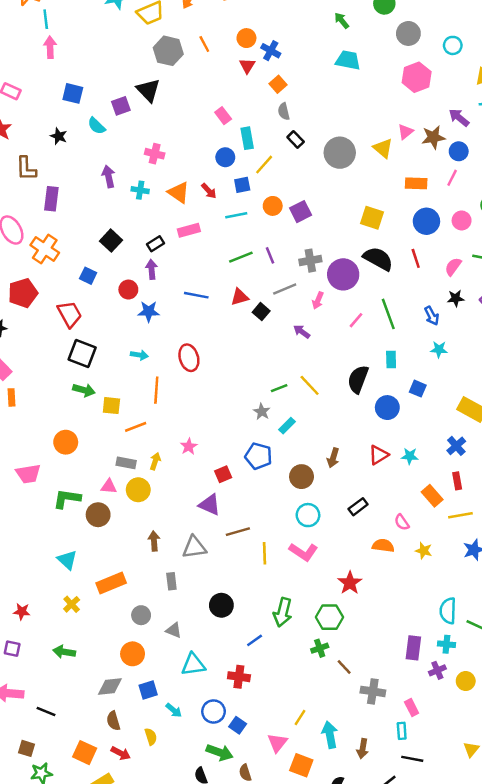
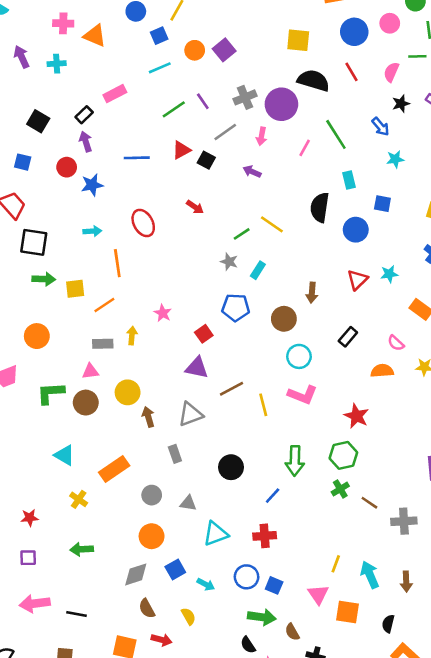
red arrow: (209, 191) -> (195, 207), moved
orange triangle: (179, 192) -> (95, 36), moved
yellow circle: (138, 490) -> (128, 392), moved

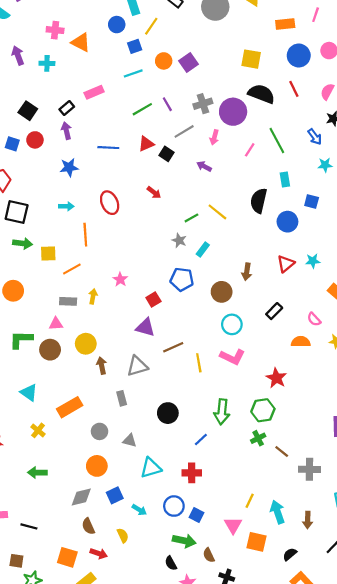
red circle: (67, 167) -> (35, 140), moved
black semicircle: (388, 624) -> (290, 554), turned 32

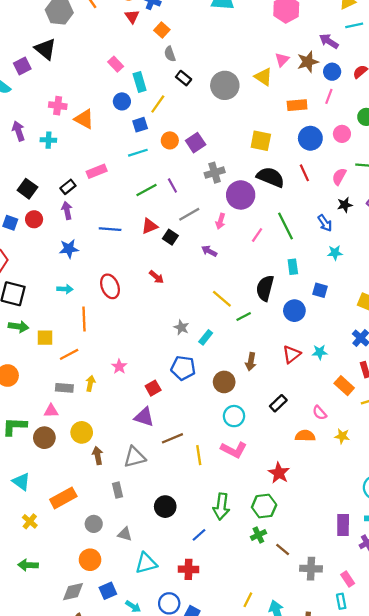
gray cross: (203, 104) -> (215, 173), moved
green line: (191, 218) -> (244, 316), moved

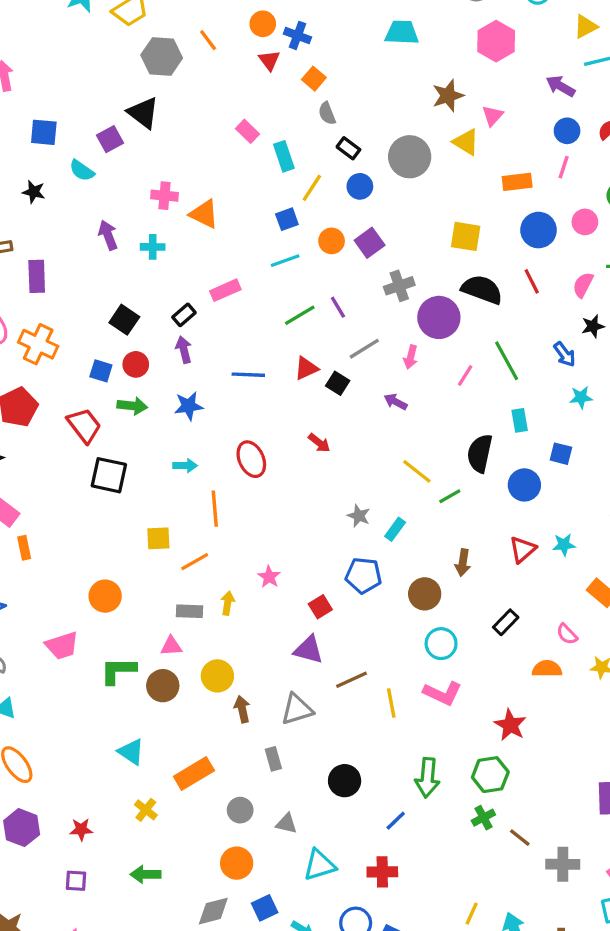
brown star: (308, 62) -> (448, 96), moved
blue circle: (122, 101) -> (360, 186), moved
green arrow: (18, 327) -> (132, 406), moved

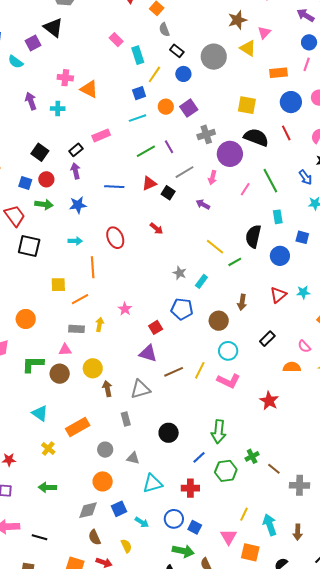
yellow line: (391, 703) -> (200, 370), moved, turned 36
green hexagon: (490, 775) -> (226, 471), moved

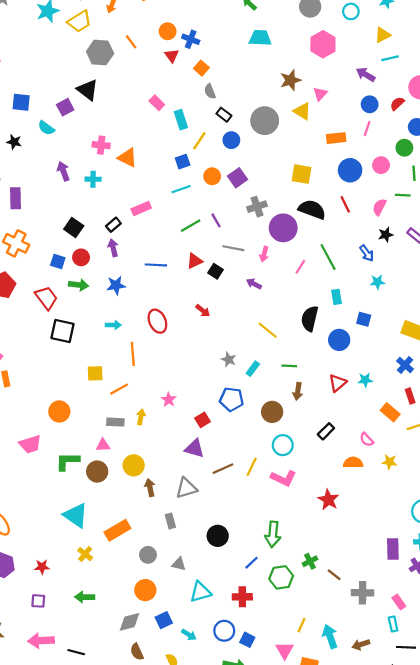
gray line: (185, 172) -> (233, 248), turned 42
green line: (235, 262) -> (289, 366), moved, turned 32
cyan triangle: (40, 413) -> (76, 515), size x1.4
brown arrow: (298, 532) -> (361, 645), turned 70

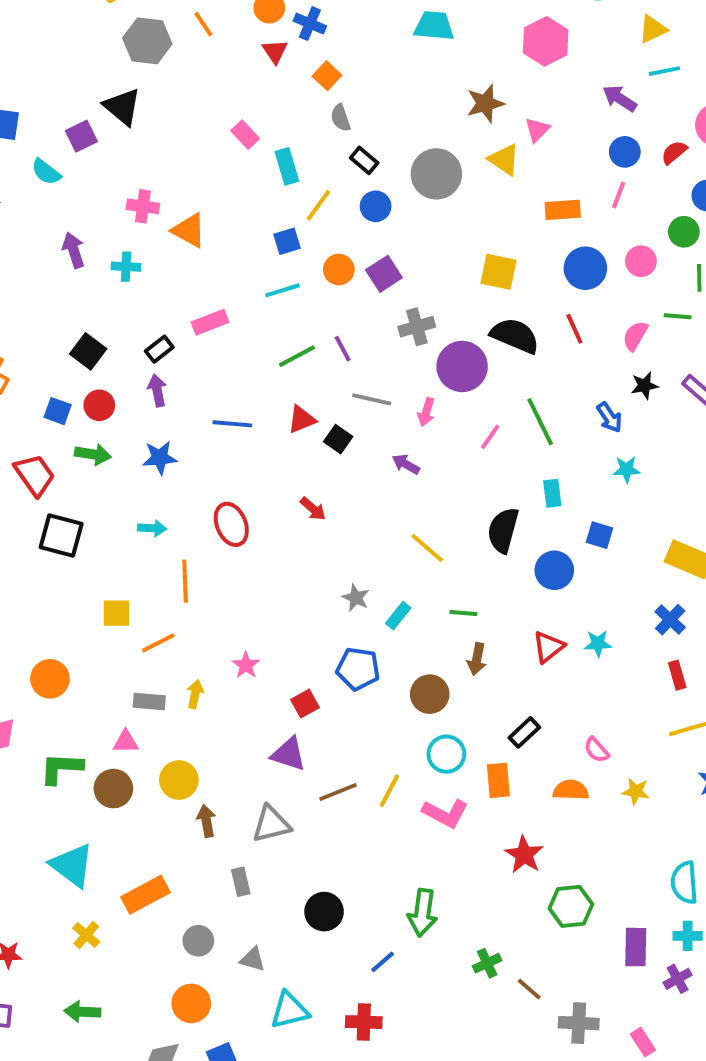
orange rectangle: (390, 412) -> (498, 780), moved, turned 42
green hexagon: (281, 577) -> (571, 906), moved

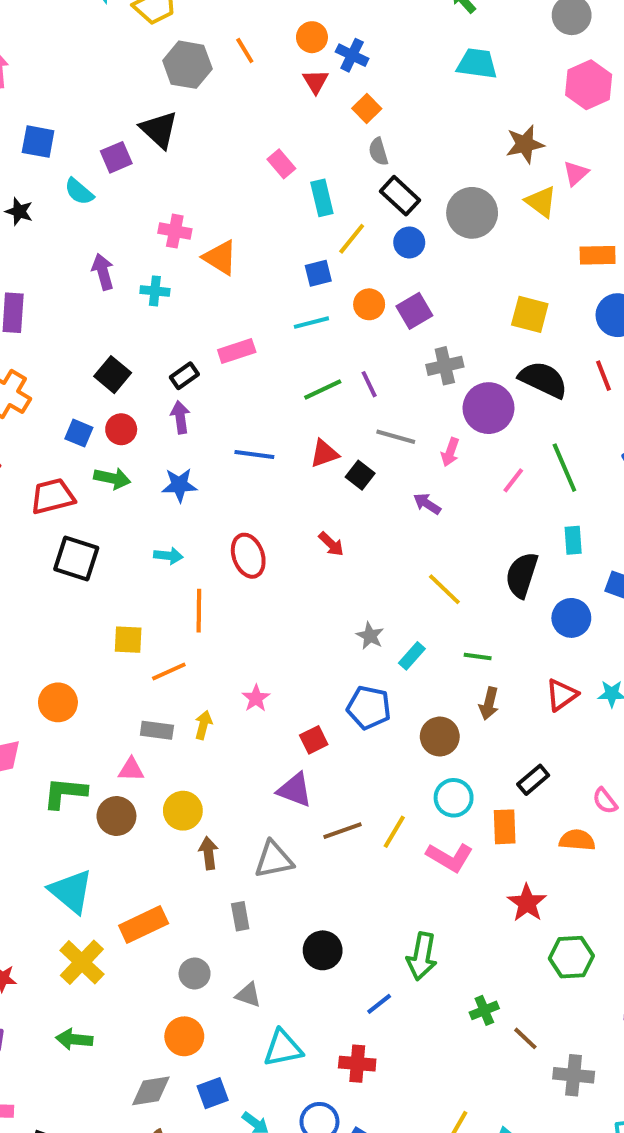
black rectangle: (364, 160) -> (400, 196), size x1.4
red trapezoid: (35, 475) -> (53, 496), turned -72
yellow cross: (86, 935) -> (82, 962), size x1.6

